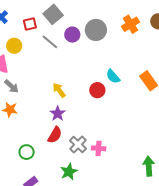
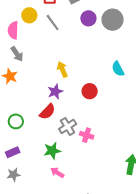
gray line: (50, 42) -> (53, 23), moved
red circle: (97, 90) -> (90, 91), moved

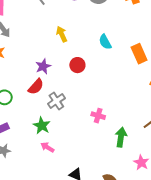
yellow arrow: (62, 69) -> (62, 34), moved
pink cross: (87, 135) -> (98, 116), moved
green star: (52, 151) -> (42, 126), turned -30

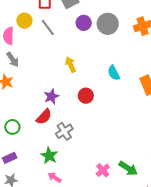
pink cross: (98, 116) -> (103, 170), moved, turned 32
green arrow: (121, 137) -> (128, 168), turned 114

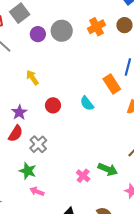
cyan semicircle: (114, 73) -> (87, 103), moved

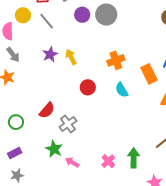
orange cross: (97, 27) -> (116, 60), moved
purple star: (19, 112) -> (50, 54), moved
green arrow: (108, 169) -> (134, 158), turned -120
pink arrow: (37, 191) -> (72, 162), moved

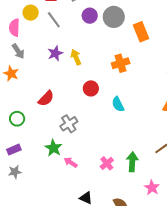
orange rectangle: (149, 74) -> (141, 32), moved
cyan semicircle: (122, 90) -> (118, 104), moved
red semicircle: (47, 110) -> (46, 98), moved

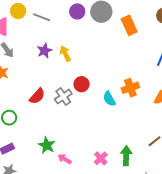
gray line: (54, 20) -> (42, 17), turned -30
orange cross: (121, 63) -> (130, 88), moved
gray cross: (69, 124) -> (63, 97), moved

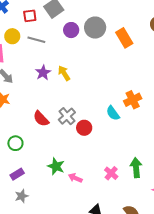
red circle: (82, 84) -> (84, 128), moved
red semicircle: (37, 96) -> (41, 119), turned 102

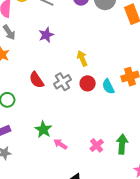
yellow arrow: (64, 73) -> (82, 58), moved
red circle: (84, 128) -> (88, 83), moved

